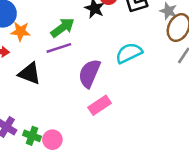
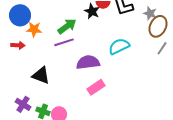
black triangle: (29, 73) -> (41, 75), moved
purple semicircle: (89, 73) -> (88, 62), turned 60

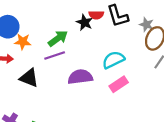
black triangle: (41, 75) -> (29, 78), moved
pink rectangle: (96, 87) -> (119, 84), moved

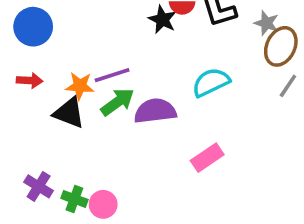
green arrow: (58, 38) -> (117, 102), moved
orange star: (23, 42) -> (80, 86), moved
pink rectangle: (119, 84) -> (207, 158), moved

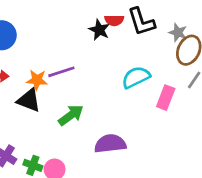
green arrow: (117, 102) -> (71, 115), moved
purple semicircle: (155, 111) -> (110, 144), moved
pink rectangle: (207, 158) -> (166, 98), moved, turned -35

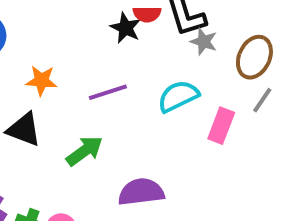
gray star: (178, 33) -> (204, 42), moved
purple line: (61, 72) -> (108, 92), moved
orange star: (37, 80) -> (41, 81), moved

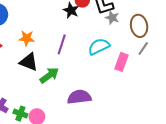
brown ellipse: (254, 57) -> (139, 26), turned -35
purple line: (108, 92) -> (62, 44), turned -54
black triangle: (24, 129) -> (29, 62), moved

